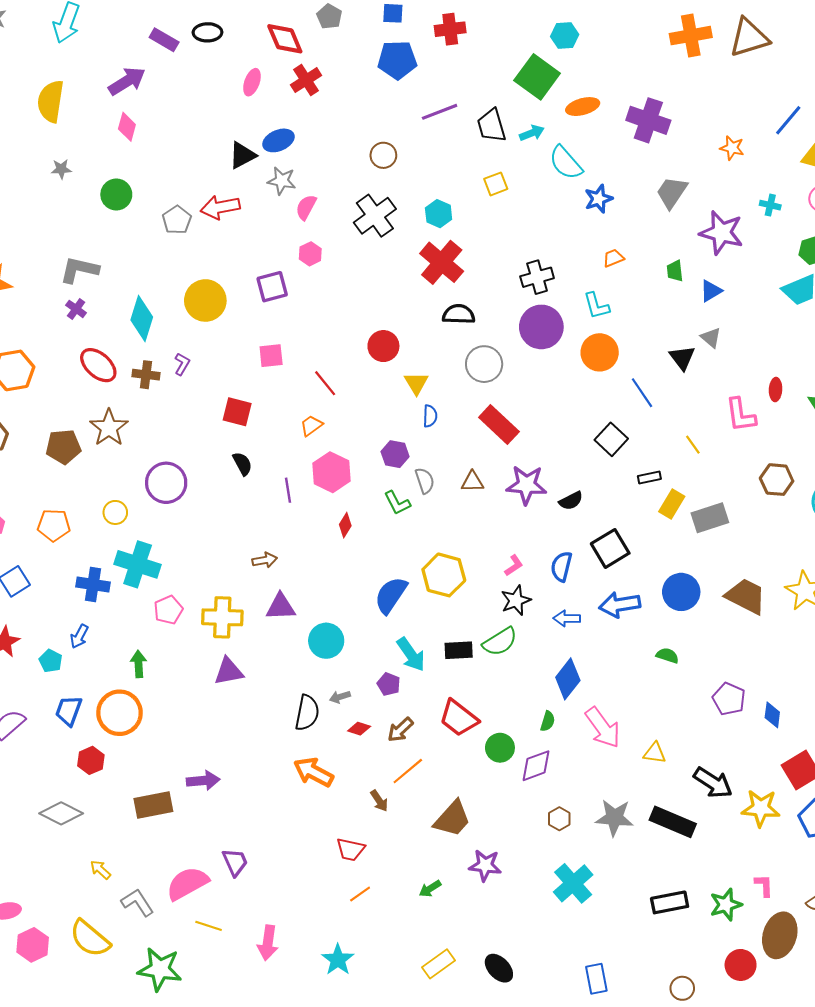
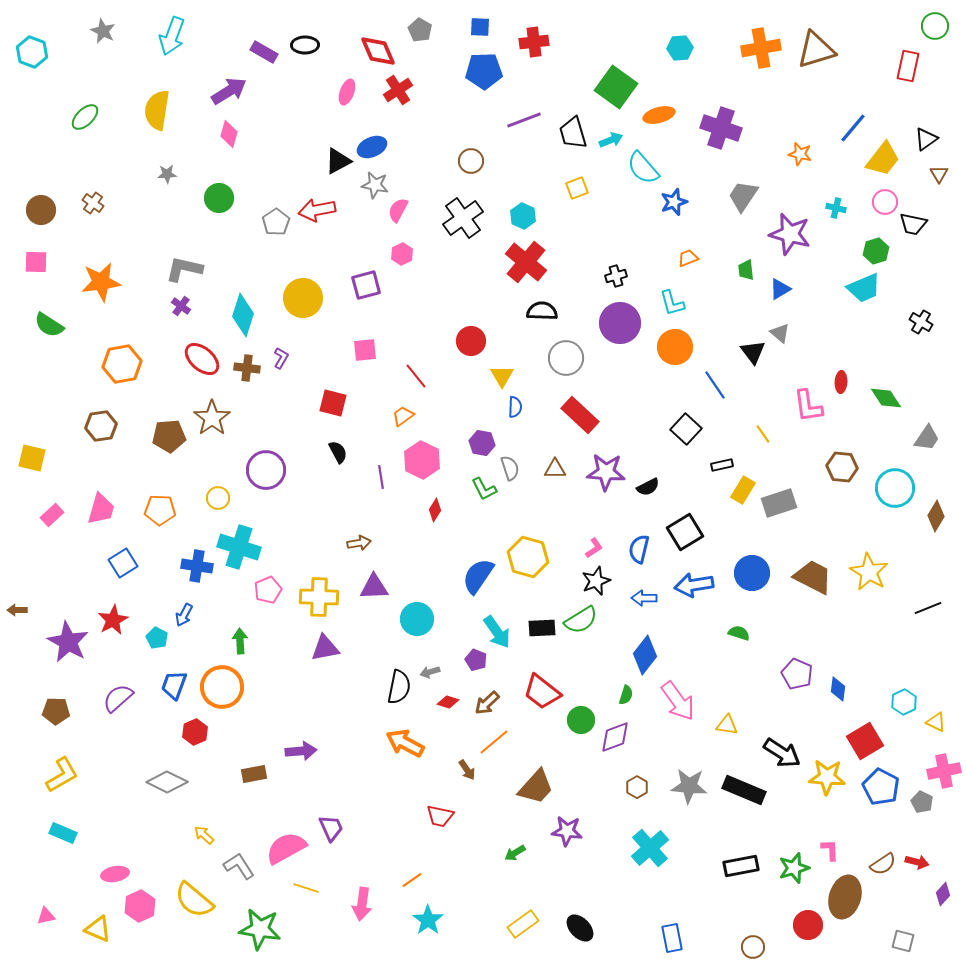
cyan hexagon: (565, 36) -> (680, 48), moved
black cross: (537, 277) -> (616, 276), size x0.7
brown rectangle: (153, 805) -> (254, 774), size x0.7
orange line: (360, 894) -> (412, 880), moved

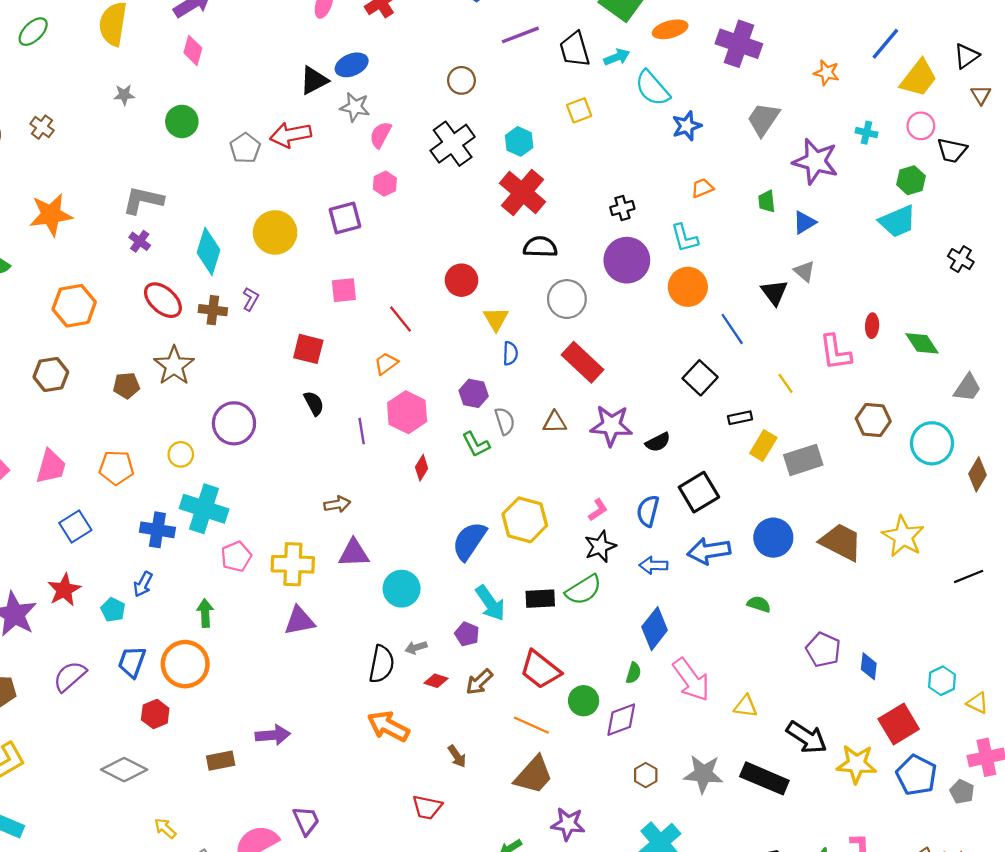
brown pentagon: (169, 436) -> (126, 386), size x0.7
orange line: (494, 742) -> (531, 725), moved, turned 64

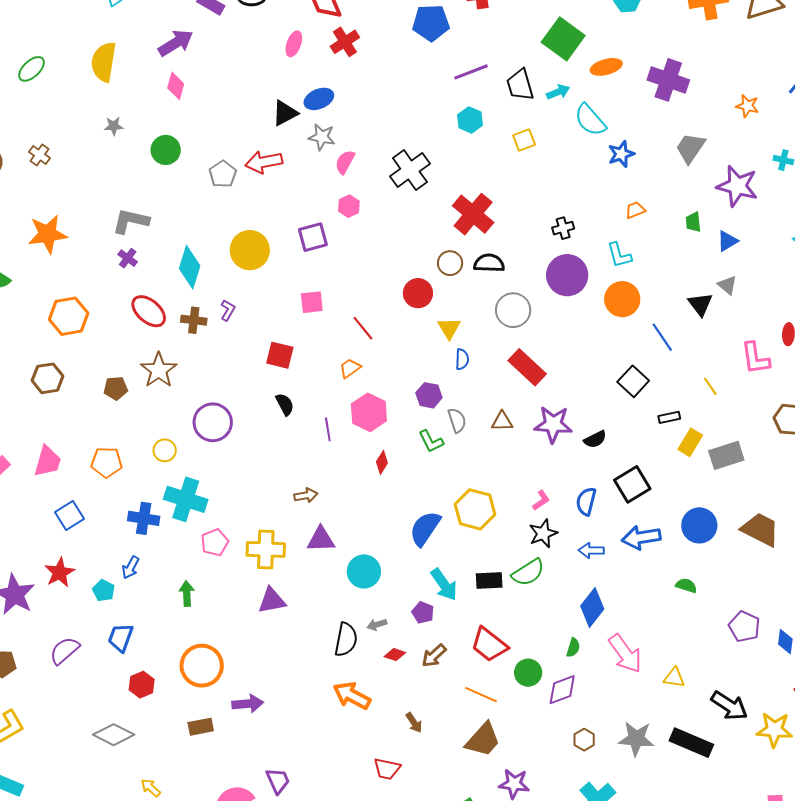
brown circle: (461, 80) -> (450, 263), moved
cyan hexagon: (519, 141) -> (470, 120), moved
orange circle: (185, 664) -> (202, 666), moved

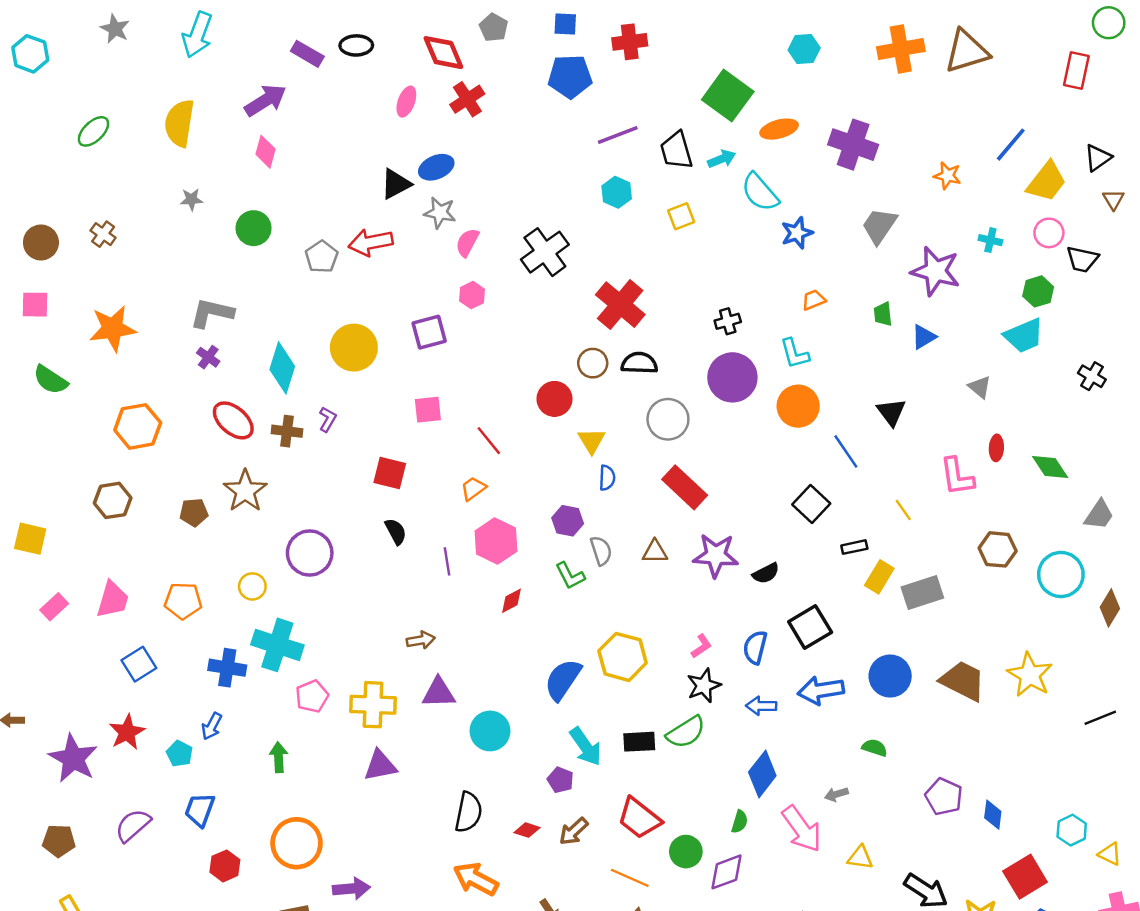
gray triangle: (727, 285) -> (980, 387), moved
red diamond: (382, 462) -> (512, 601), turned 30
gray arrow: (377, 625) -> (836, 794), moved

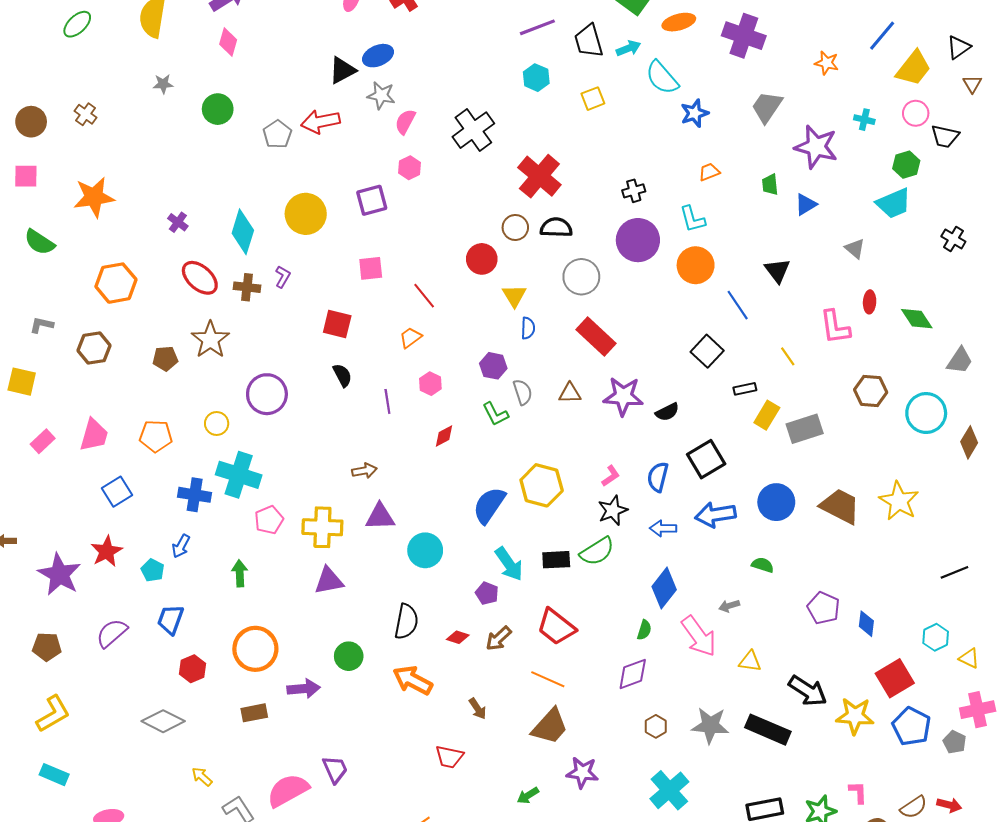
gray L-shape: (212, 313) -> (42, 325), moved, size x0.6
pink hexagon: (496, 541) -> (430, 384), size x0.6
black line: (1100, 718) -> (954, 572), moved
green circle: (686, 852) -> (349, 656), moved

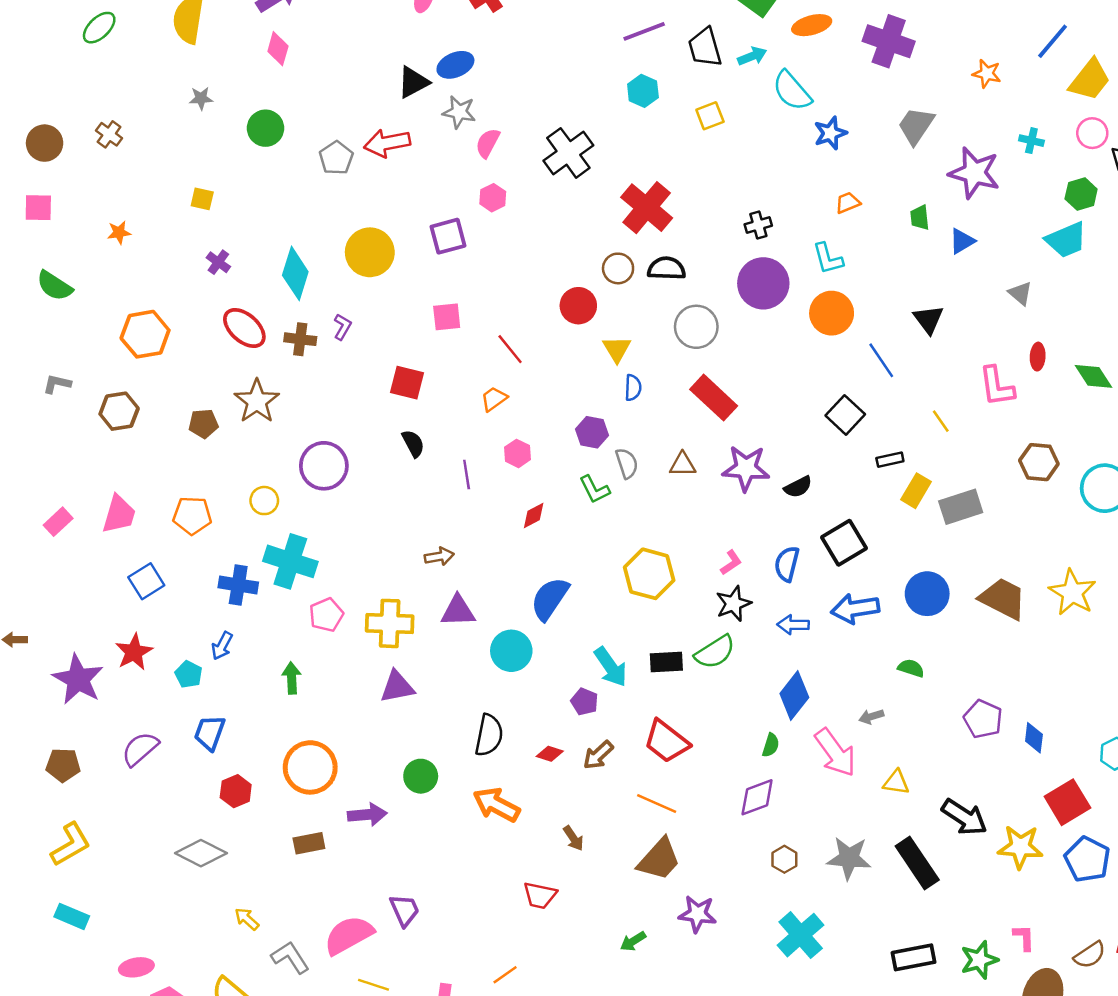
orange star: (94, 197) -> (119, 232), size x0.5
yellow square: (22, 382) -> (202, 199), moved, size x0.7
blue semicircle: (489, 505) -> (550, 599), moved
black rectangle: (768, 730) -> (917, 863), turned 33

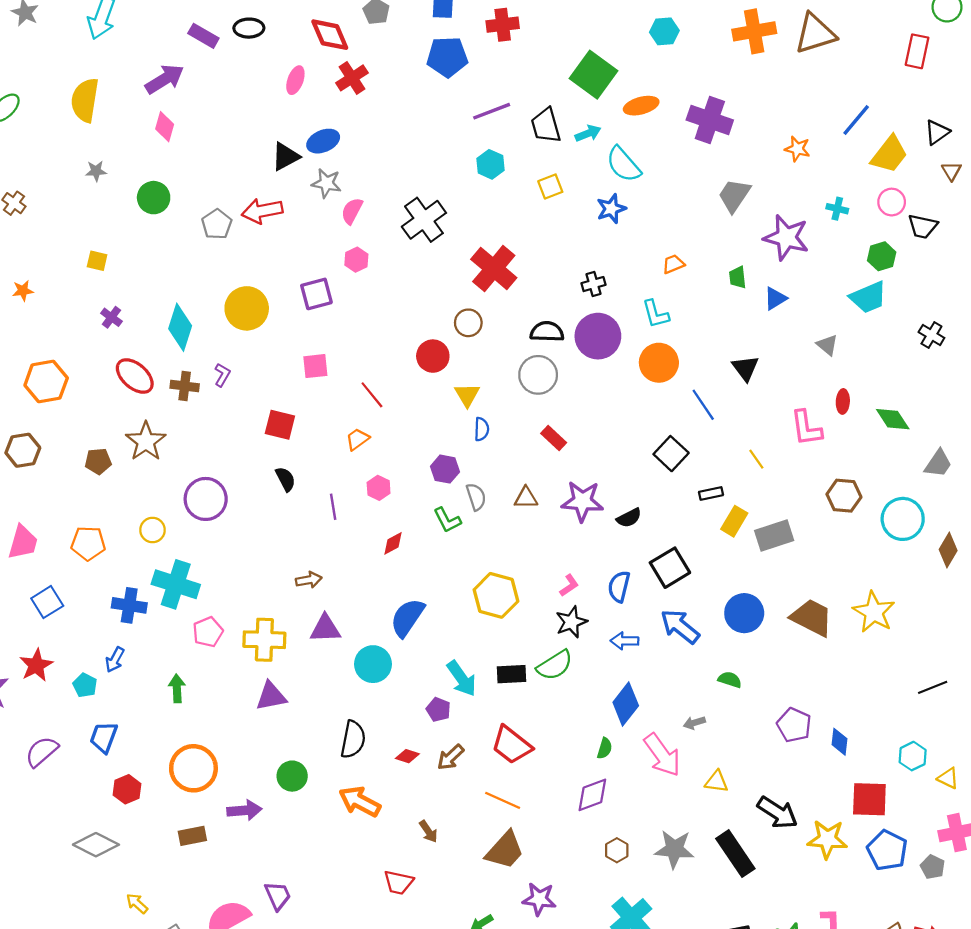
blue star: (830, 133) -> (611, 209), moved
black semicircle: (666, 268) -> (547, 332), moved
red rectangle: (714, 398) -> (554, 438), size x0.6
blue arrow: (855, 609) -> (680, 626), turned 48
red square: (1067, 802) -> (869, 799), turned 33

